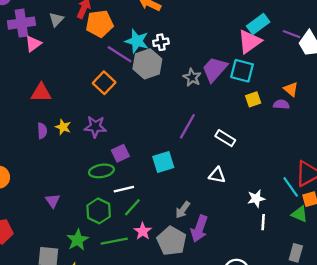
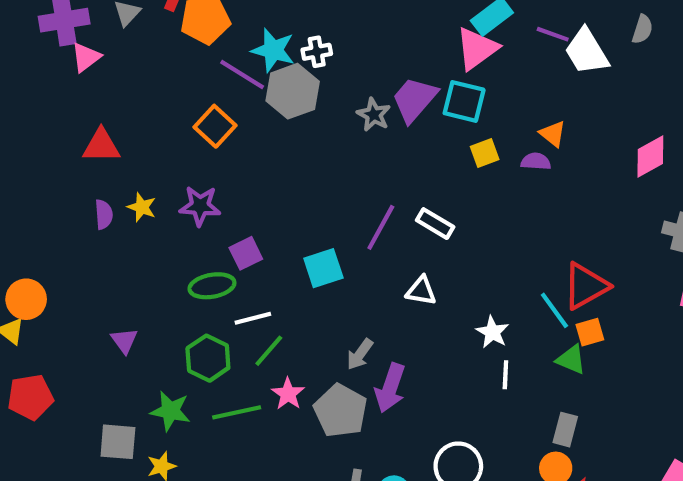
purple line: (187, 126) -> (381, 227), moved
white star: (256, 198) -> (492, 332), turned -30
green star: (78, 240) -> (170, 411), turned -30

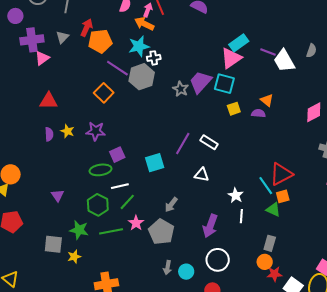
cyan star: (273, 50) -> (139, 46), moved, turned -30
purple arrow: (390, 388) -> (210, 226), moved

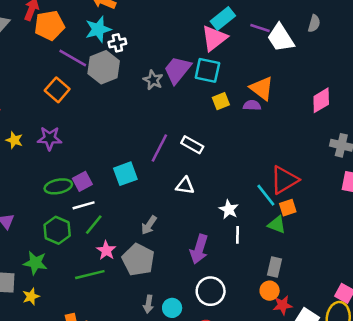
orange triangle: (267, 100) -> (262, 88), size x1.5
purple square: (117, 155) -> (82, 181), moved
green line: (111, 231) -> (90, 275), moved

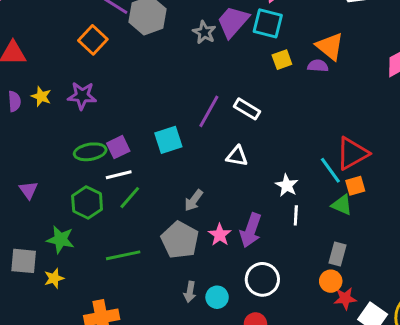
pink star: (106, 250) -> (220, 235), moved

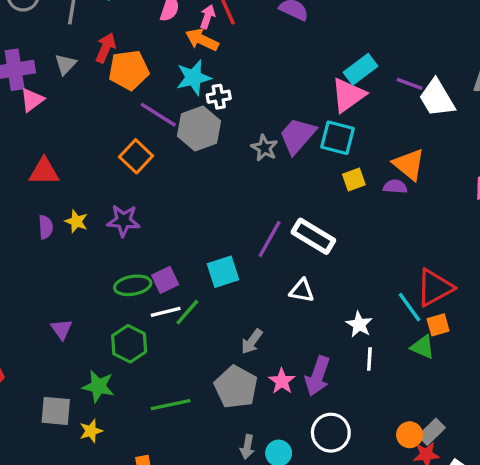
white rectangle: (247, 109) -> (313, 236), size x1.4
green line: (130, 198) -> (187, 312), moved
gray rectangle: (337, 254) -> (432, 432), moved, turned 30

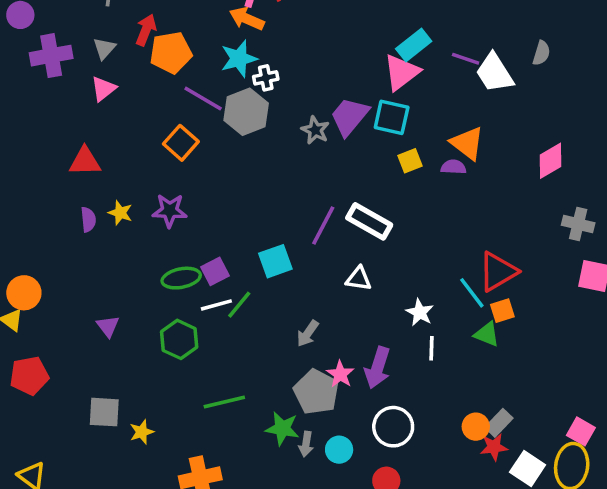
pink triangle: (32, 100) -> (104, 89), moved
green star: (98, 386) -> (282, 428), moved
gray pentagon: (236, 387) -> (316, 392), moved

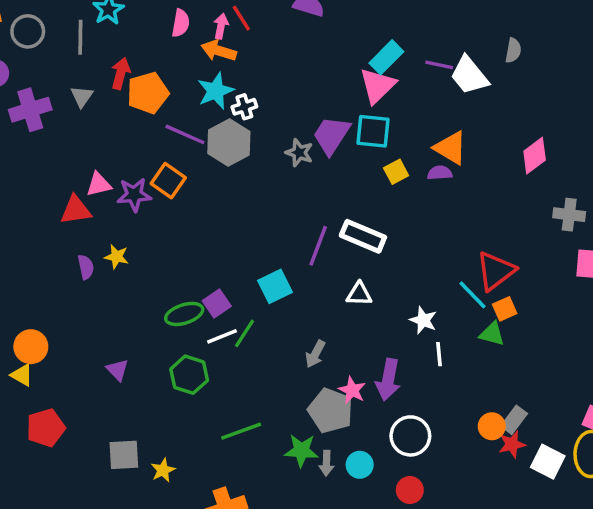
pink triangle: (104, 89) -> (99, 184), moved, turned 32
purple star: (170, 211) -> (134, 195), moved

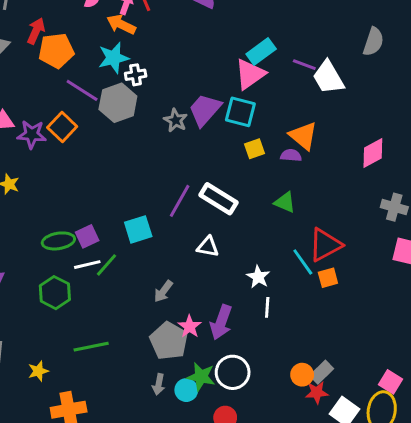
gray semicircle: (513, 50) -> (373, 42), moved, size x1.4
green triangle: (492, 334) -> (285, 202), moved
green star: (301, 451) -> (201, 377), moved
yellow star: (163, 470) -> (38, 371), moved

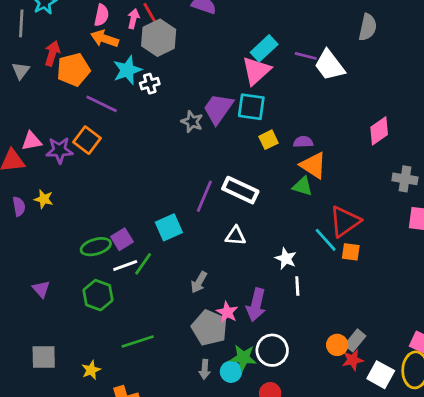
orange arrow: (121, 24) -> (105, 39), moved
gray hexagon: (118, 103) -> (159, 38), moved
orange triangle: (303, 136) -> (313, 165), moved
orange square: (328, 278) -> (351, 252), turned 30

